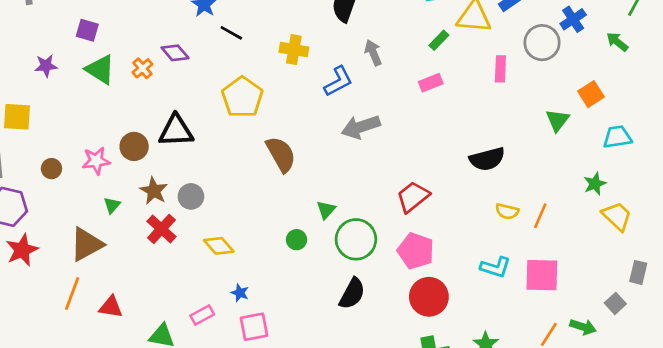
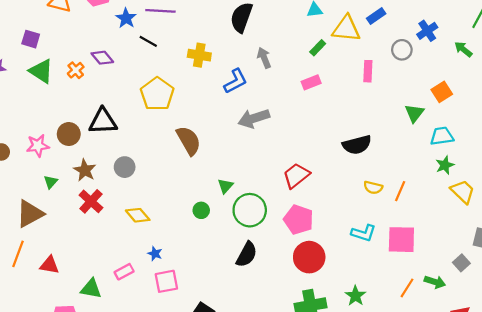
gray circle: (542, 43) -> (402, 50), size x0.7
cyan trapezoid: (617, 137) -> (442, 136), moved
gray circle: (191, 196) -> (125, 167), moved

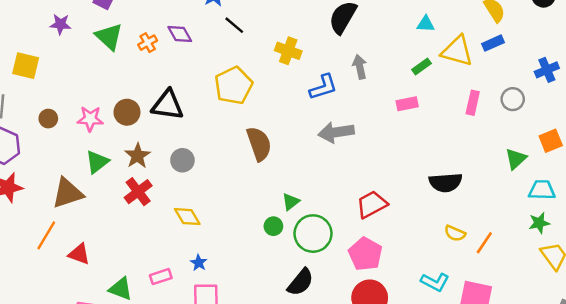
gray circle: (402, 50) -> (513, 99), moved
green triangle: (51, 182) -> (97, 162), size x1.5
green circle: (201, 210) -> (273, 226), moved

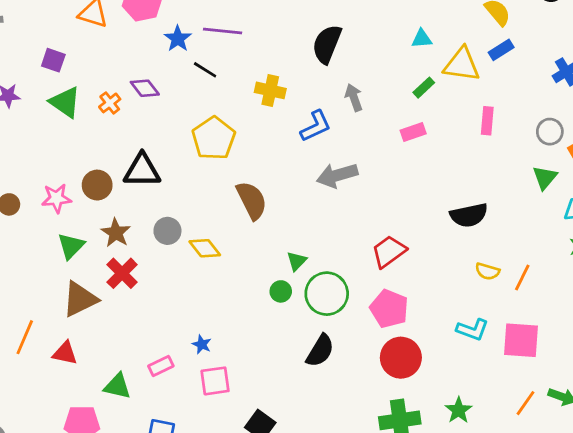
gray circle: (513, 99) -> (550, 132), moved
brown triangle: (68, 193) -> (80, 299), moved
yellow diamond: (187, 217) -> (205, 248), moved

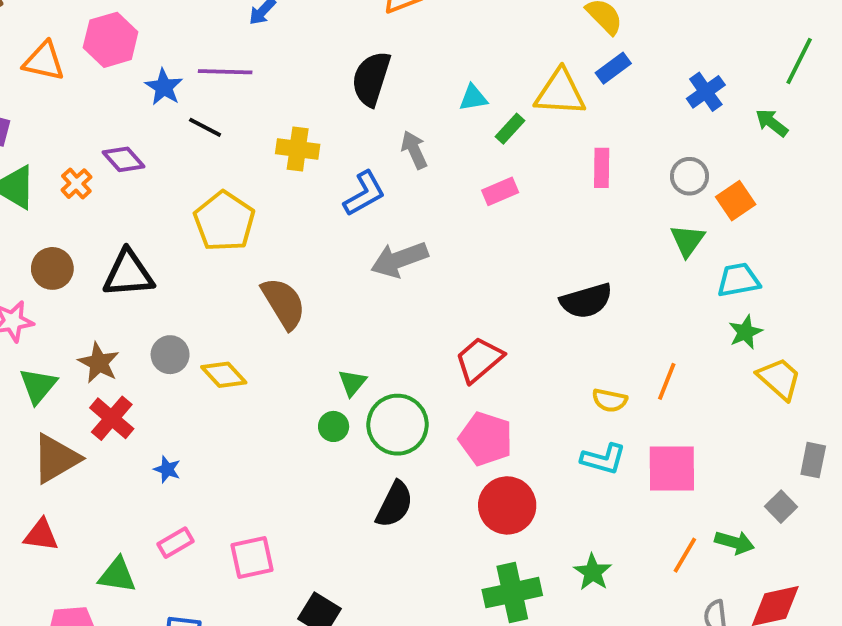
cyan triangle: (422, 39) -> (473, 98), moved
brown circle: (97, 185) -> (52, 268), moved
yellow semicircle: (487, 271) -> (610, 400), moved
blue star: (202, 344) -> (167, 469), moved

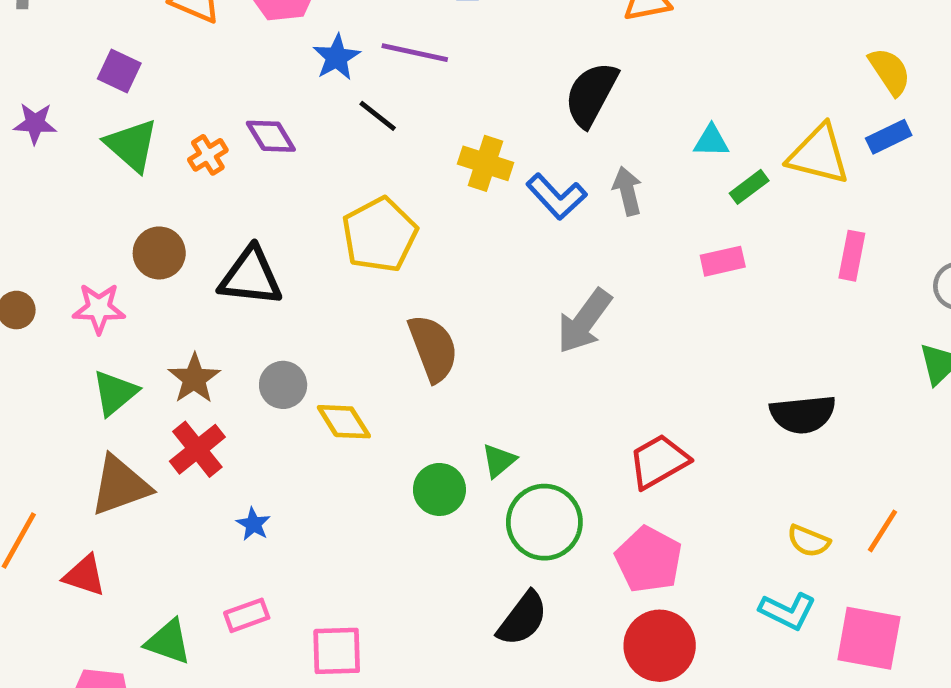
blue L-shape: (364, 194) -> (556, 197), moved, turned 66
gray arrow: (399, 259) -> (584, 321), turned -44
green circle: (334, 426) -> (439, 489), moved, size x1.4

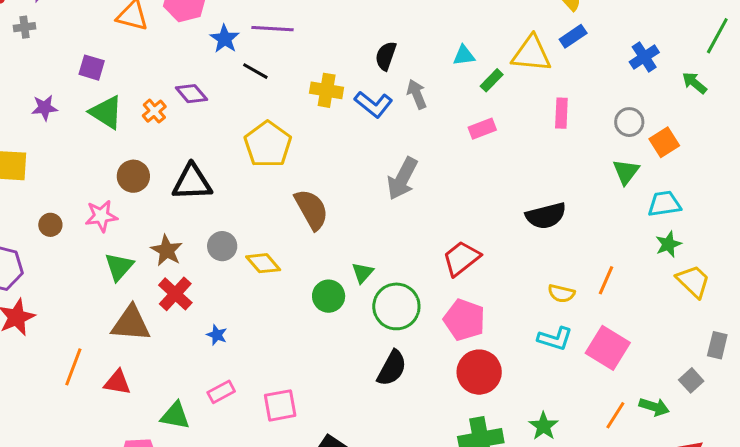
black semicircle: (591, 94) -> (386, 56), moved, size x0.7
brown triangle: (120, 485) -> (131, 323), turned 33
pink square: (869, 638) -> (608, 348), turned 30

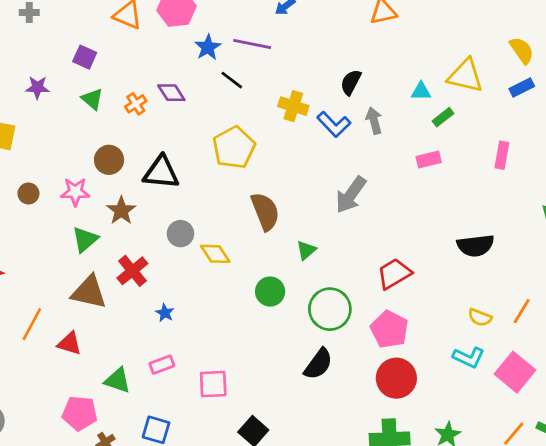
yellow triangle: (531, 54) -> (465, 76), moved
green triangle: (106, 112) -> (92, 99), size x0.7
brown star: (167, 250) -> (121, 211), moved
green triangle: (363, 273) -> (306, 250), moved

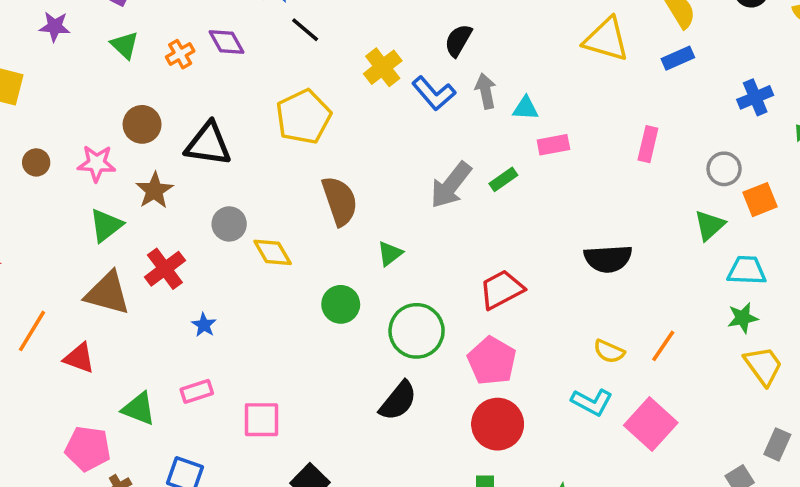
cyan triangle: (421, 91) -> (526, 108), moved
yellow cross: (293, 106) -> (383, 67), turned 32
green rectangle: (443, 117) -> (503, 179), moved

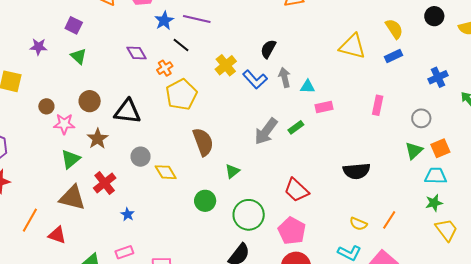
orange cross: (180, 54) -> (165, 68), moved
brown circle: (36, 162) -> (46, 106), moved
orange square: (760, 200) -> (440, 148), moved
red trapezoid: (502, 289) -> (296, 190), turned -108

